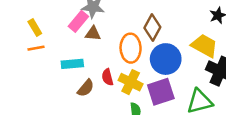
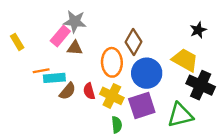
orange line: (36, 48) -> (41, 71), moved
brown semicircle: (86, 88) -> (68, 91), moved

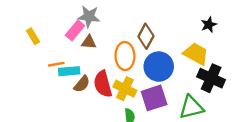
red semicircle: (89, 91) -> (103, 84), size x1.6

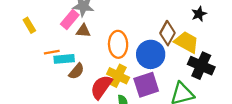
brown diamond: (146, 36) -> (167, 33), moved
red semicircle: (103, 84) -> (101, 87), moved, turned 50

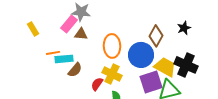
black star: (199, 14) -> (184, 28), moved
yellow trapezoid: (187, 42) -> (165, 67), moved
purple square: (146, 85) -> (151, 82), moved
red semicircle: (101, 87) -> (97, 84), size x0.6

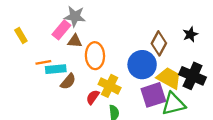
orange ellipse: (112, 46) -> (95, 56), moved

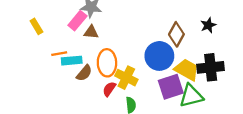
orange ellipse: (95, 56) -> (107, 63), moved
black cross: (193, 76) -> (211, 67), turned -30

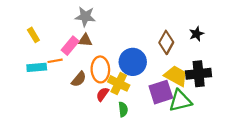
pink rectangle: (77, 21) -> (70, 46), moved
blue circle: (159, 56) -> (133, 62), moved
cyan rectangle: (72, 61) -> (37, 67), moved

